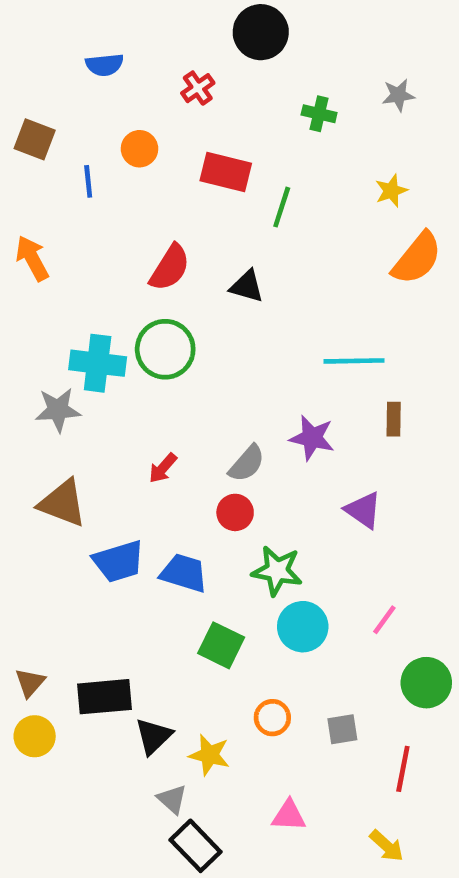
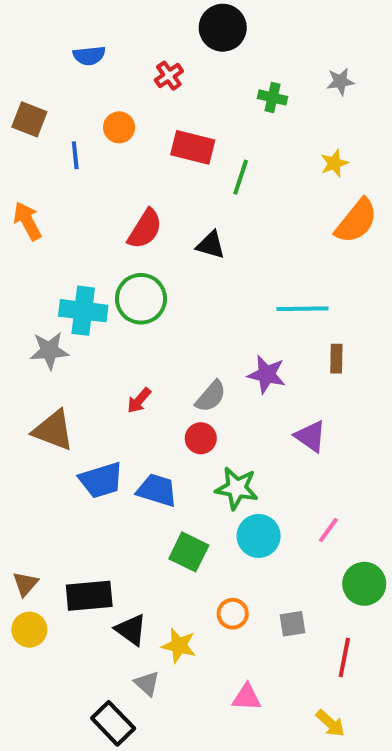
black triangle: (153, 736) -> (131, 630), turned -40
black rectangle: (195, 846) -> (113, 723), moved

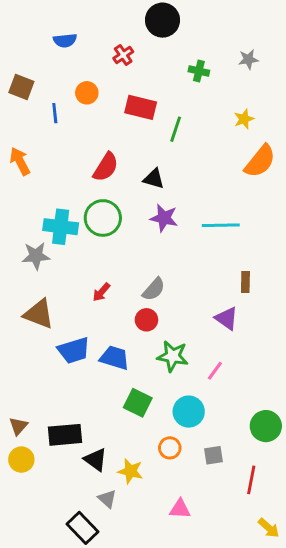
brown rectangle: (336, 359) -> (245, 282), moved
purple star: (267, 375) -> (164, 218), moved
pink line: (328, 530) -> (215, 371), moved
cyan circle: (259, 536) -> (189, 412), moved
yellow arrow: (330, 723) -> (269, 528), moved

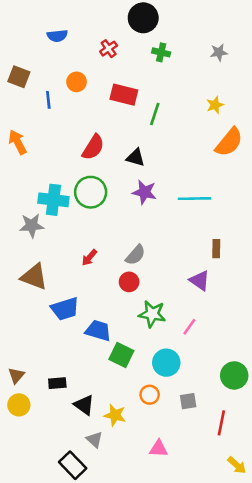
green cross: (199, 71) -> (161, 52), moved
blue trapezoid: (114, 358) -> (98, 331), moved
black rectangle: (65, 435) -> (57, 383), size x0.6

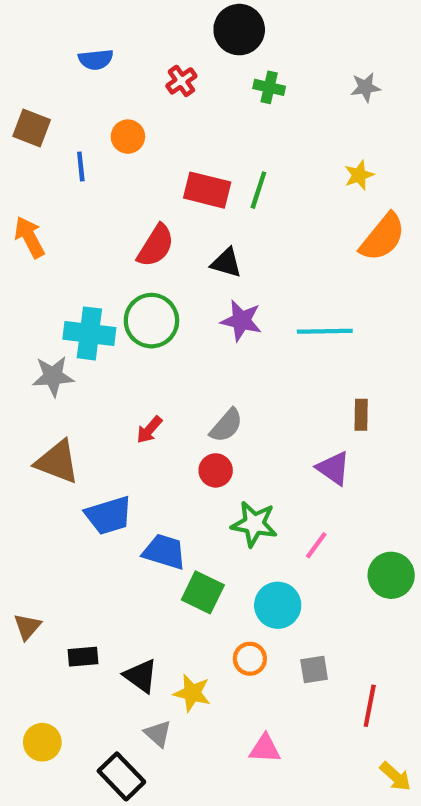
red rectangle: (124, 95) -> (207, 190), moved
green circle: (234, 375) -> (391, 575), moved
black rectangle: (57, 383) -> (83, 657), moved
yellow circle: (19, 405) -> (42, 742), moved

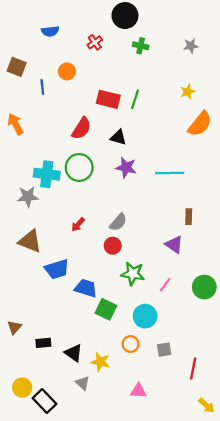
green circle: (391, 575) -> (204, 287), moved
black rectangle: (121, 776) -> (45, 401), moved

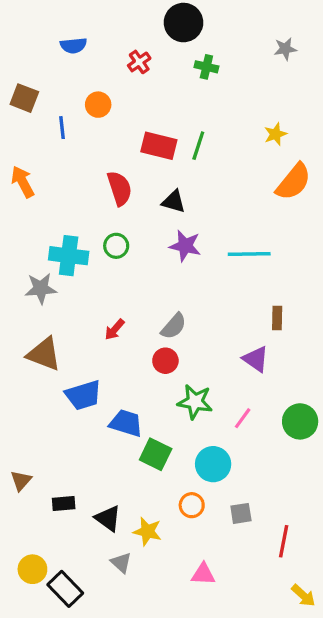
gray star: (191, 46) -> (285, 49), moved
red semicircle: (81, 128) -> (119, 188), turned -50
green circle: (79, 167) -> (116, 246), size x0.6

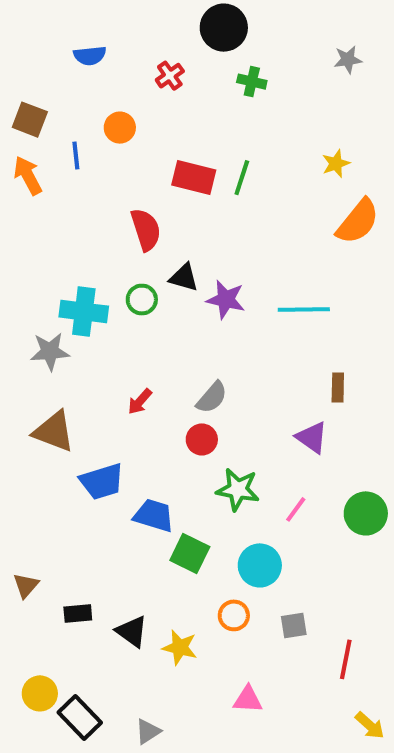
orange arrow: (23, 182) -> (28, 176), moved
black triangle: (174, 201) -> (184, 278), moved
gray triangle: (121, 563) -> (148, 731), moved, turned 45

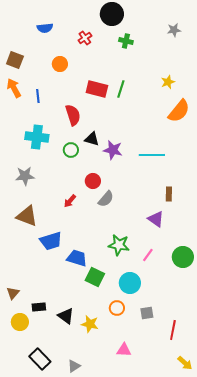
blue line: (76, 156) -> (38, 96), moved
cyan cross: (84, 312) -> (37, 137), moved
red circle: (202, 439) -> (93, 181), moved
yellow circle: (40, 693) -> (20, 322), moved

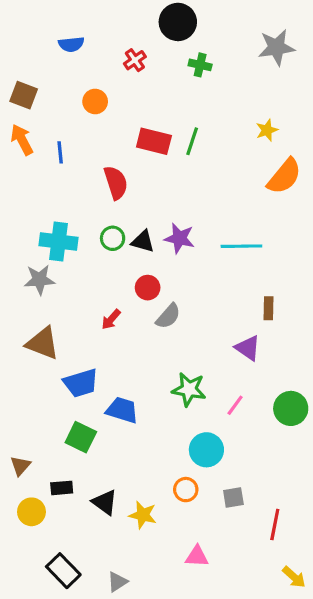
gray star: (174, 30) -> (276, 47), size x1.6
cyan cross: (37, 137) -> (59, 241), moved
black triangle: (92, 139) -> (143, 241), moved
green square: (95, 277) -> (81, 437), moved

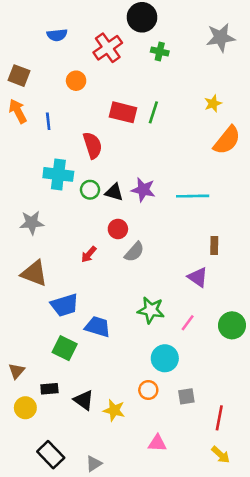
red cross: (135, 60) -> (108, 48), size x1.6
cyan cross: (59, 241) -> (58, 174), moved
yellow arrow: (294, 577) -> (221, 455), moved

